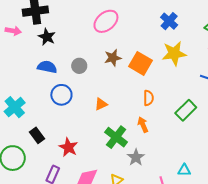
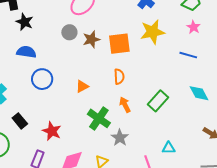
orange square: (140, 63) -> (119, 44), turned -35
gray circle: (79, 66) -> (69, 32), moved
orange semicircle: (148, 98) -> (119, 77), moved
green rectangle: (186, 110) -> (158, 101), moved

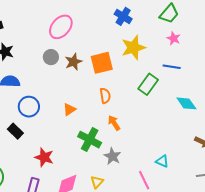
green rectangle: (158, 101) -> (148, 84), moved
black rectangle: (20, 121) -> (15, 131), moved
cyan triangle: (169, 148) -> (162, 161), turned 32

